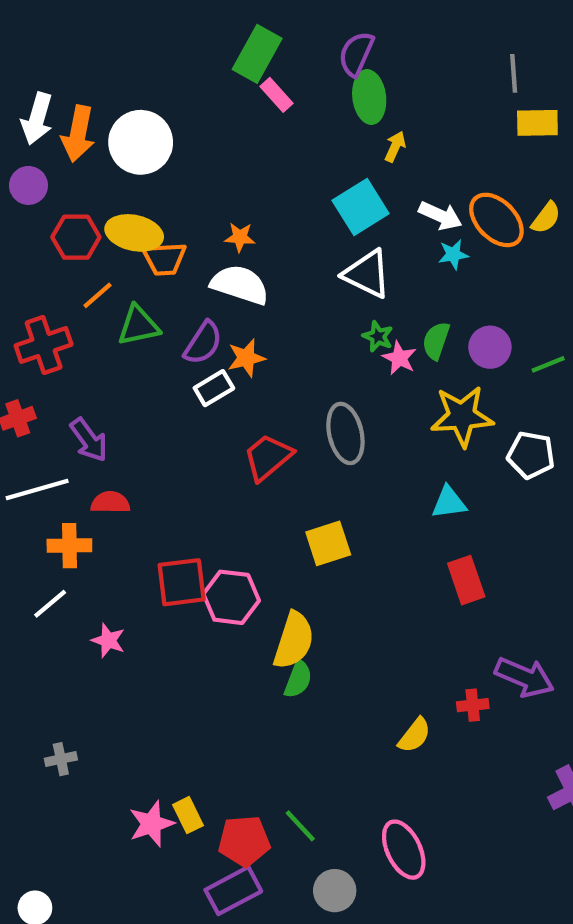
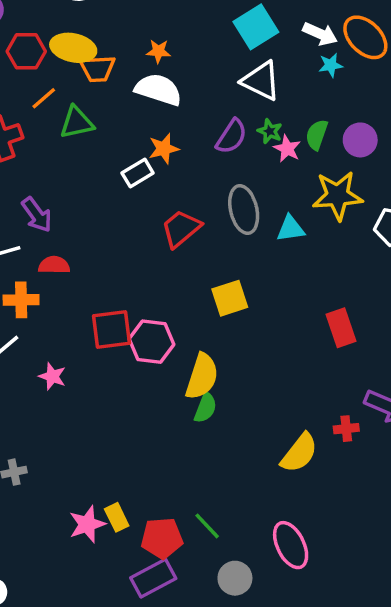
purple semicircle: (203, 343) -> (231, 136), moved
cyan triangle: (449, 502) -> (291, 229), moved
yellow semicircle: (414, 735) -> (299, 453), size x1.4

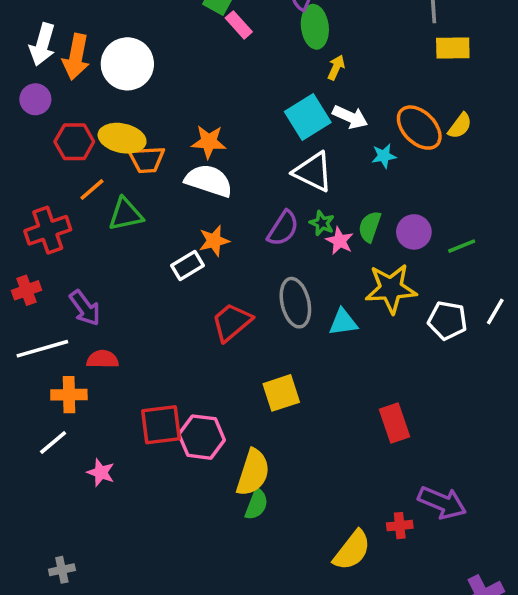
white arrow: (320, 34) -> (350, 117), moved
orange star: (158, 51) -> (209, 142), size x1.4

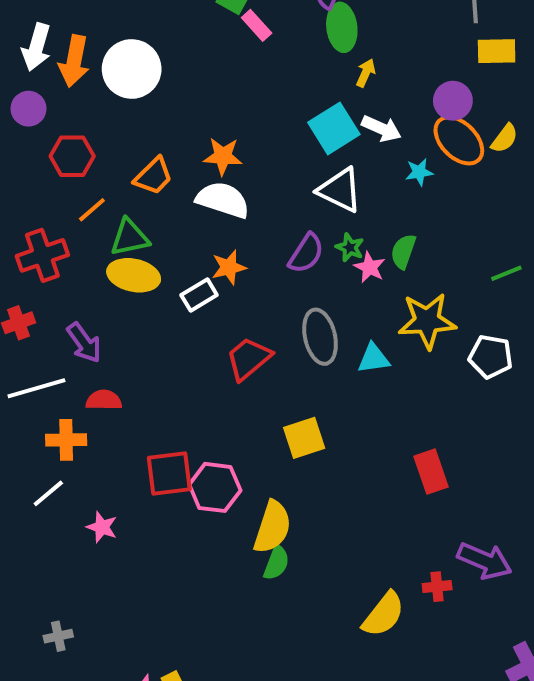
yellow ellipse: (122, 138) -> (134, 275), moved
orange trapezoid: (147, 159) -> (153, 176), turned -42
purple circle: (414, 232) -> (453, 101), moved

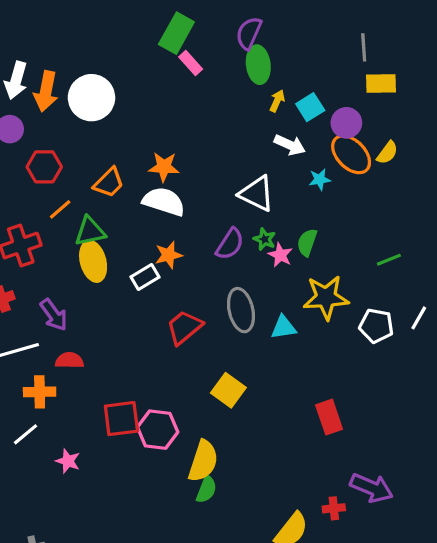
cyan square: (334, 128) -> (310, 107), moved, size x0.7
yellow ellipse: (134, 275) -> (93, 261), turned 63
yellow square: (304, 438) -> (228, 390), turned -36

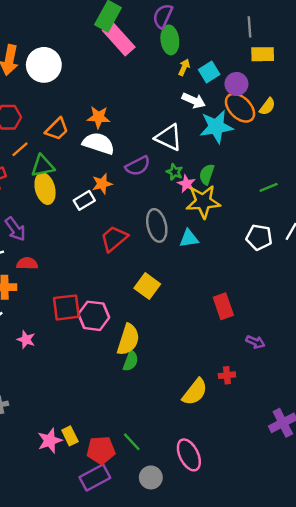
pink rectangle: (191, 63) -> (119, 39), size x1.8
cyan star: (320, 179) -> (216, 127), size x2.0
purple semicircle: (230, 244) -> (138, 166), moved, turned 30
yellow star: (326, 297) -> (203, 202), moved
purple arrow: (372, 488) -> (255, 342), moved, size x0.6

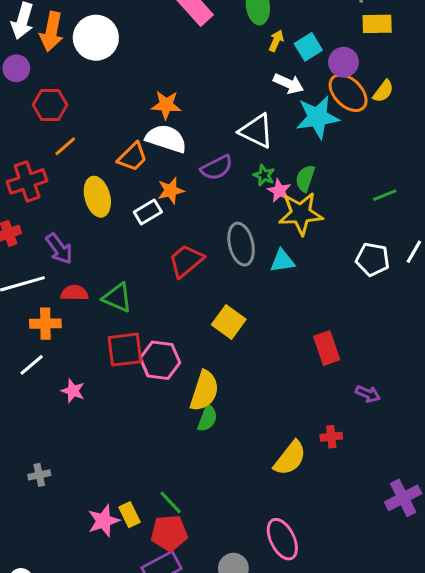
orange trapezoid: (57, 129) -> (133, 157), moved
green triangle: (43, 166) -> (117, 298), moved, turned 35
green line: (132, 442) -> (171, 502), moved

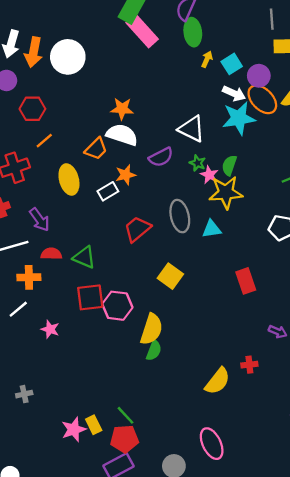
white arrow: (288, 84) -> (234, 93), moved
red rectangle: (327, 348) -> (246, 281), moved

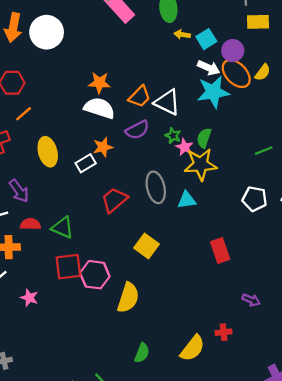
yellow arrow: (207, 59) -> (182, 34), turned -105
orange trapezoid: (96, 149) -> (140, 97), moved
green semicircle: (154, 350) -> (142, 353), moved

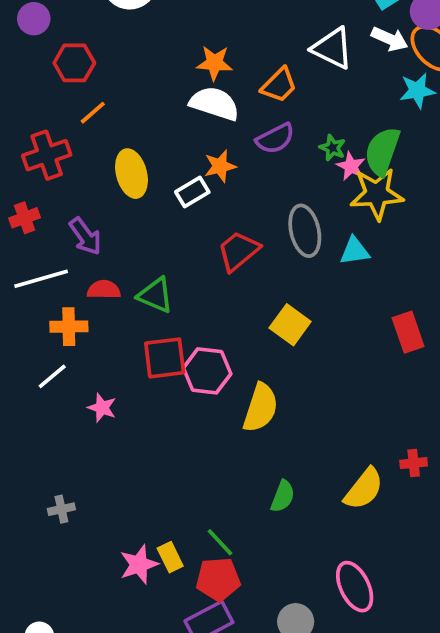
cyan star: (213, 92) -> (417, 91), moved, size x0.7
white triangle: (167, 102) -> (332, 48), moved
green semicircle: (204, 138) -> (382, 151), size x1.5

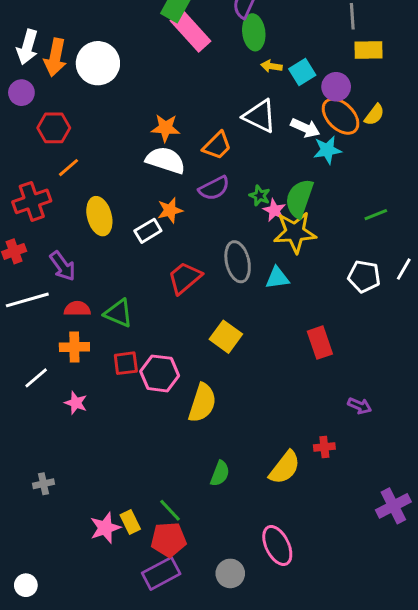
white arrow: (390, 39) -> (305, 128), moved
orange cross: (69, 327) -> (74, 347), moved
red square: (165, 358) -> (126, 363), size x0.7

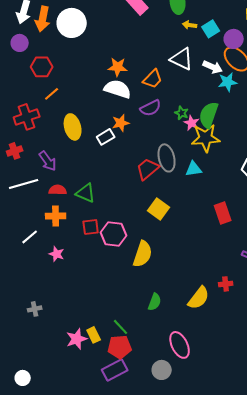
red trapezoid: (185, 278) -> (148, 169), moved
pink ellipse: (277, 545) -> (180, 345), moved

